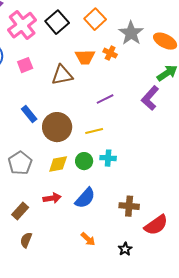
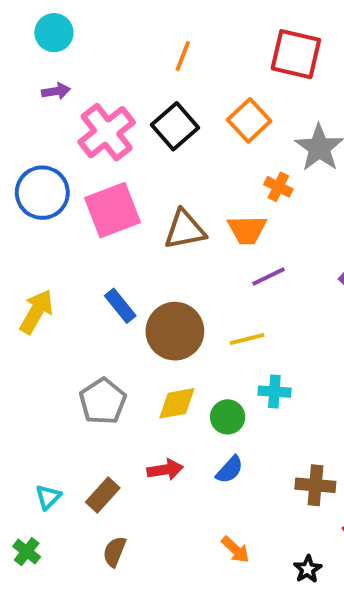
orange trapezoid: (85, 57) -> (247, 230), moved
pink square: (25, 65) -> (113, 210), size x1.8
green circle: (84, 161) -> (228, 417), moved
blue semicircle: (85, 198) -> (230, 470), size x0.7

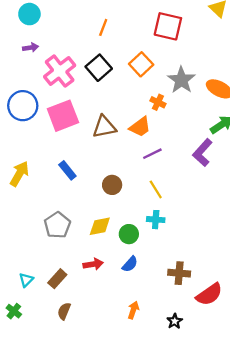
orange trapezoid: (247, 230) -> (140, 127), turned -35
brown circle: (175, 331) -> (112, 185), moved, size x0.6
yellow line: (247, 339) -> (156, 189), moved, turned 72
orange arrow: (235, 550) -> (133, 310), turned -114

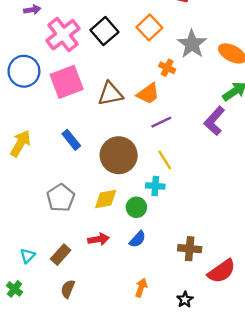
brown circle: (112, 185) -> (119, 155), size x1.8
cyan cross: (156, 220) -> (155, 186), moved

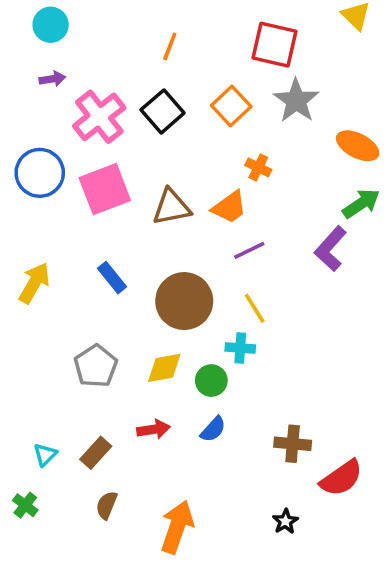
gray star: (192, 44) -> (296, 101), moved
orange arrow: (141, 288) -> (177, 527), moved, size x1.8

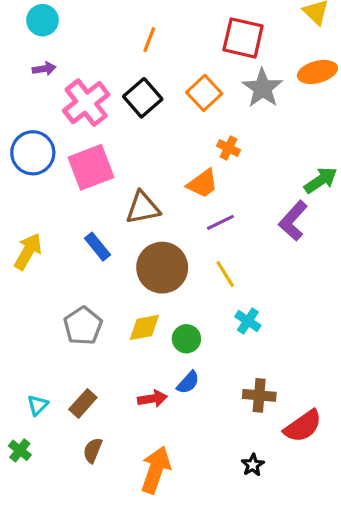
orange ellipse: (358, 146) -> (317, 72), moved, turned -42
brown triangle: (172, 207) -> (143, 208), moved
cyan cross: (240, 348) -> (248, 321), moved, turned 30
red arrow: (154, 429) -> (152, 399), moved

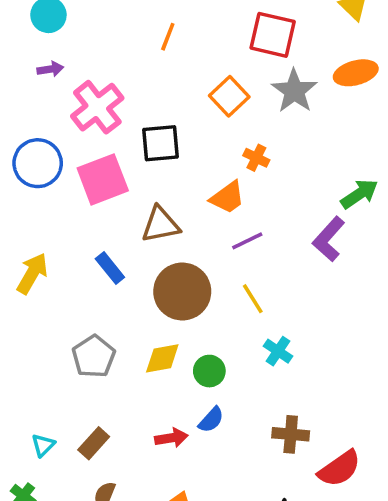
black square: (143, 98) -> (161, 143), moved, turned 36

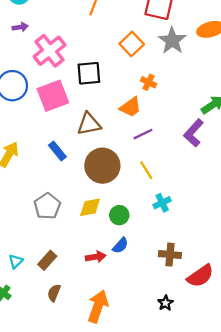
cyan cross: (278, 351) -> (162, 203), turned 30

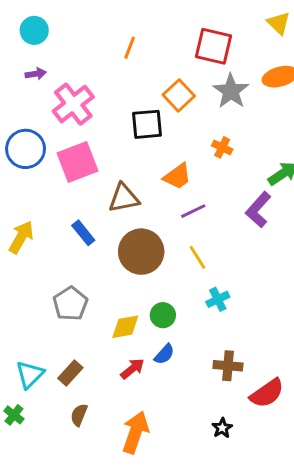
black square: (89, 73) -> (147, 124), moved
orange cross: (149, 82) -> (222, 147), moved
yellow diamond: (90, 207) -> (125, 327), moved
red arrow: (96, 257) -> (133, 369), turned -30
cyan triangle: (16, 261) -> (30, 374), size x1.5

